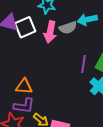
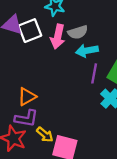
cyan arrow: (87, 20) -> (87, 51), moved
orange triangle: (24, 86) -> (27, 97), turned -36

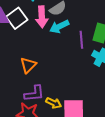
cyan arrow: (87, 51) -> (59, 27), moved
orange triangle: (27, 97) -> (28, 65), moved

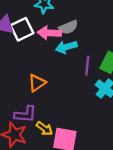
pink arrow: (42, 17) -> (49, 33), turned 85
orange triangle: (28, 65) -> (37, 83), moved

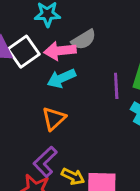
cyan arrow: (66, 47) -> (61, 78), moved
purple L-shape: (25, 114) -> (45, 162), turned 140

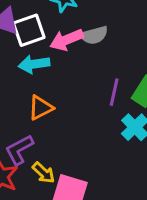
pink arrow: (60, 51) -> (67, 40), turned -32
cyan arrow: (61, 78) -> (34, 64), moved

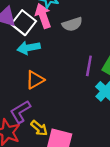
white square: (29, 30) -> (24, 23), turned -30
pink arrow: (67, 40) -> (43, 16), moved, turned 95

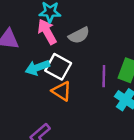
white square: (24, 23) -> (58, 67), moved
orange triangle: (35, 80) -> (62, 91), moved, turned -48

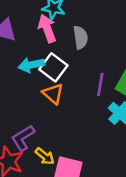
gray semicircle: (79, 35) -> (81, 37), turned -80

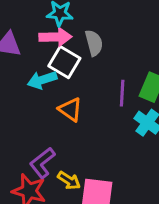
pink arrow: (47, 28) -> (55, 37), turned 116
white square: (53, 67) -> (64, 62), moved

